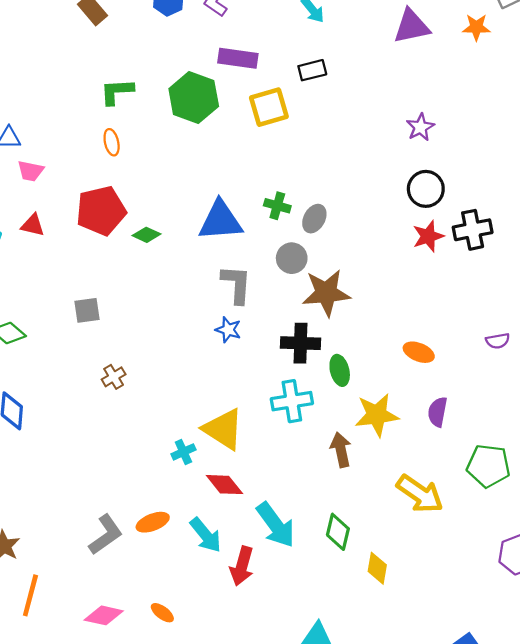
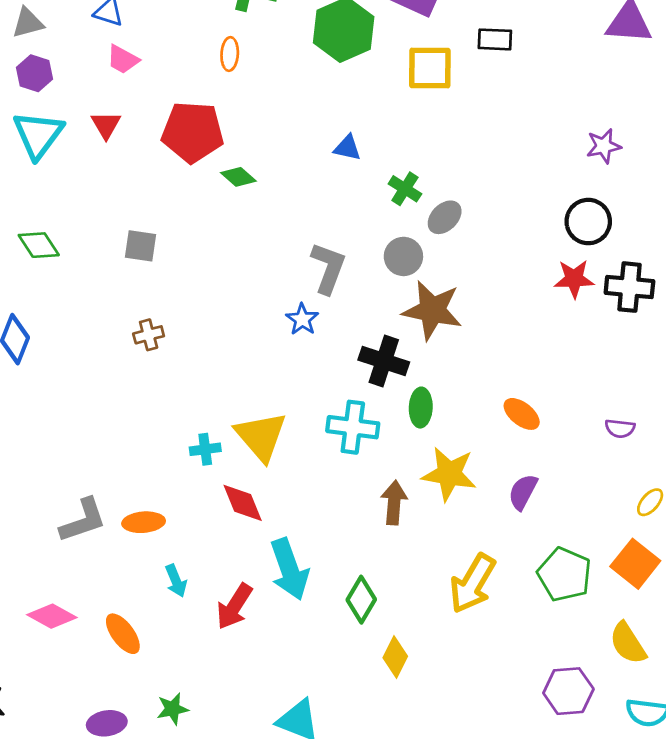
blue triangle: (220, 221) -> (347, 148), moved, size x0.5
red triangle: (33, 225) -> (106, 125), turned 30
yellow arrow: (420, 494) -> (473, 584), turned 69
cyan arrow: (206, 535) -> (176, 581), moved, size x0.7
orange ellipse: (162, 613) -> (123, 634), size x1.4

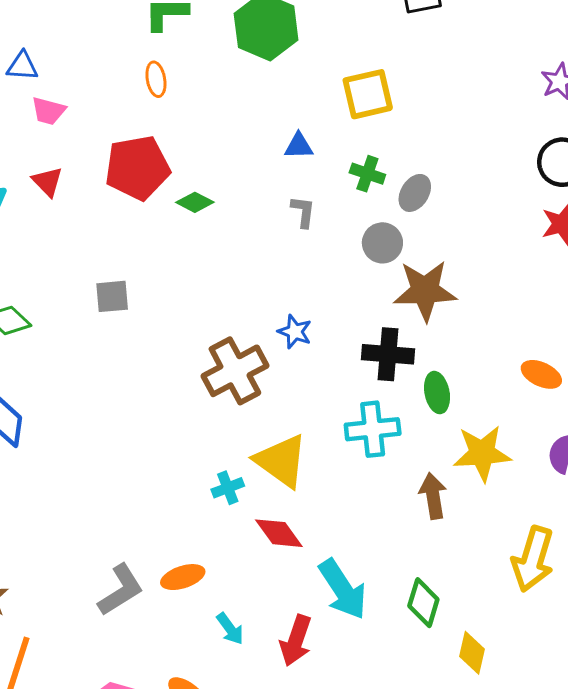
yellow square: (430, 68) -> (368, 94), moved
gray L-shape: (328, 268) -> (303, 212), moved, size x0.6
brown cross: (149, 335) -> (235, 371), moved, size x2.0

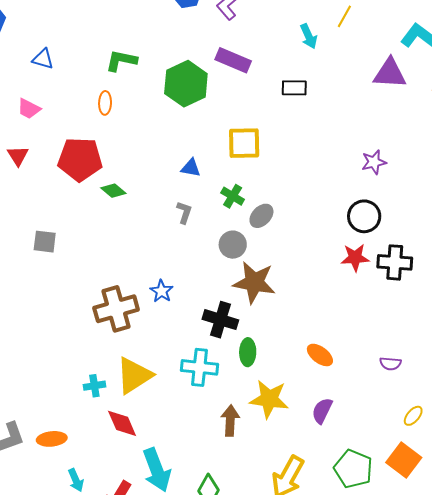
blue triangle: (22, 66) -> (43, 59), moved
yellow triangle: (281, 461) -> (134, 375), turned 39

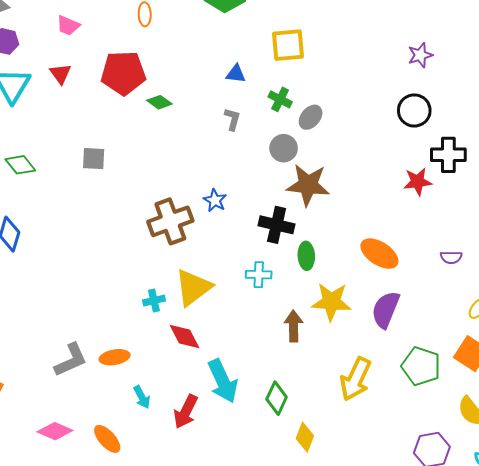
red star: (355, 258) -> (418, 182), moved
orange ellipse: (320, 355) -> (379, 254), size x1.4
cyan cross: (200, 367) -> (259, 275), size x0.7
purple semicircle: (322, 411) -> (386, 310), size x1.4

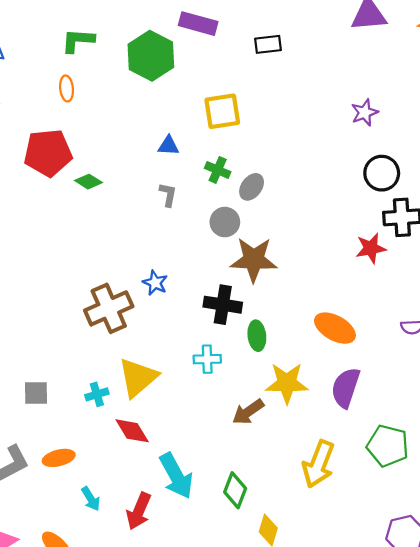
black circle: (414, 110) -> (382, 173), moved
gray square: (94, 159) -> (36, 393), moved
brown arrow: (294, 326) -> (248, 412), turned -120

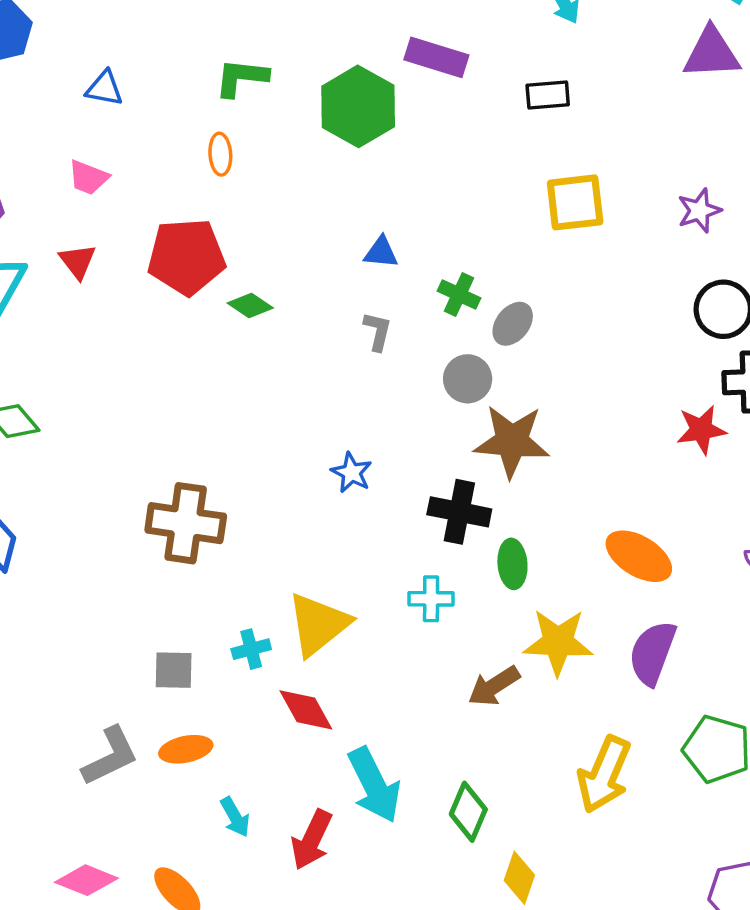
yellow square: (222, 111) -> (575, 202), moved
brown cross: (109, 308) -> (186, 523), moved, turned 30
gray square: (36, 393) -> (174, 670), moved

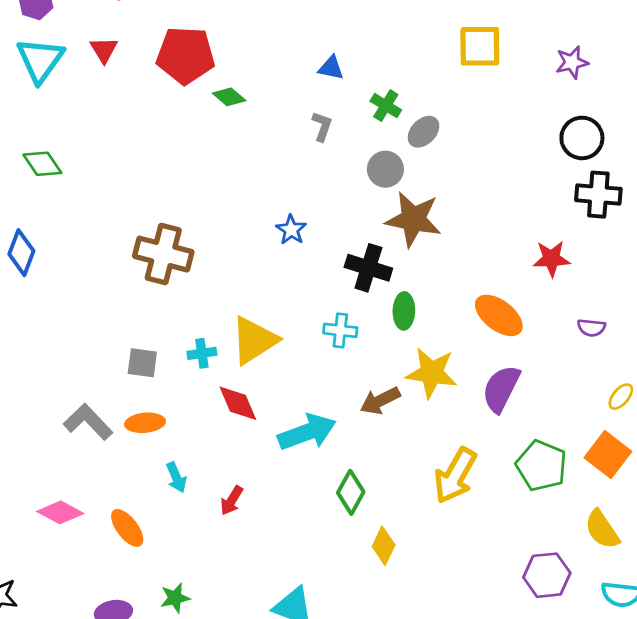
red star: (701, 430) -> (551, 259), moved
gray L-shape: (110, 756) -> (88, 422), turned -114
cyan arrow: (374, 785) -> (307, 432), moved, turned -90
red arrow: (312, 840) -> (232, 501), size x0.7

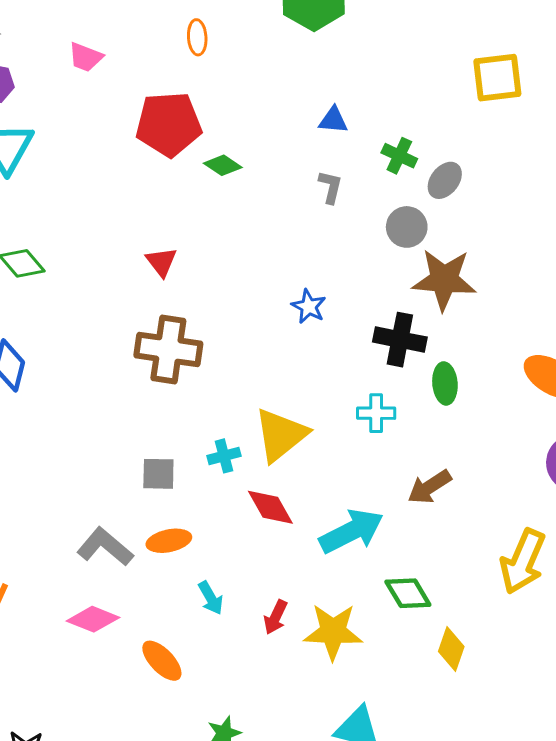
red triangle: (104, 50) -> (161, 262), moved
yellow star: (432, 373) -> (333, 632), moved
green diamond: (351, 492) -> (408, 593), turned -54
pink diamond: (60, 512) -> (93, 619), moved

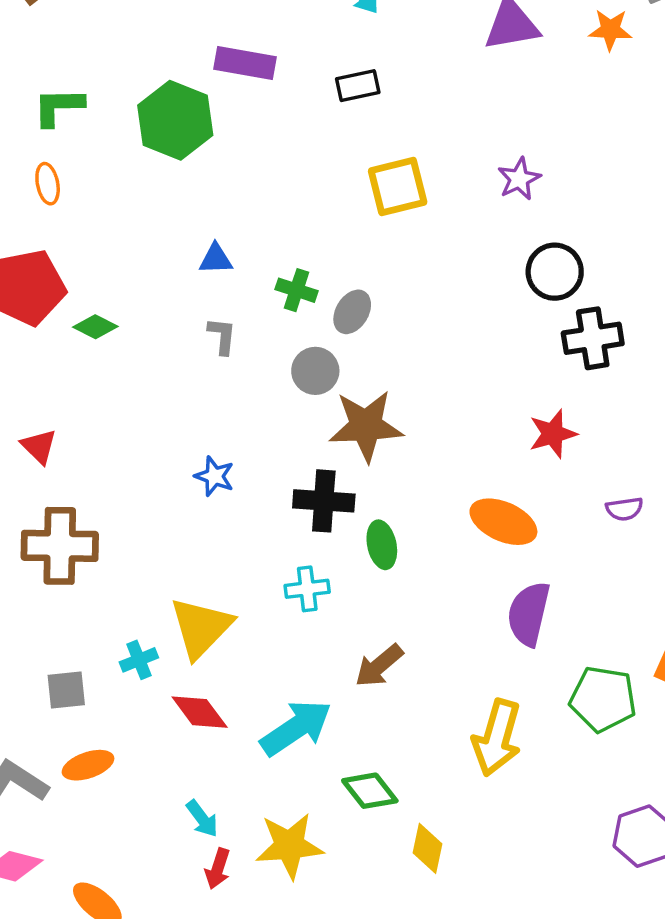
cyan arrow: (211, 598) -> (202, 819), moved
red arrow: (275, 617) -> (218, 869), moved

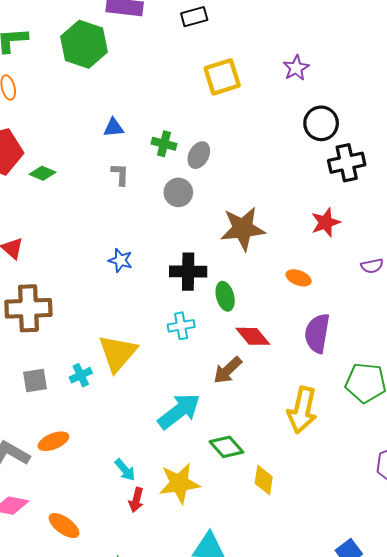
brown star: (366, 426) -> (243, 229), moved
orange ellipse: (503, 522) -> (299, 278), size x0.6
gray square: (66, 690) -> (35, 381), moved
red diamond: (200, 712) -> (253, 336), moved

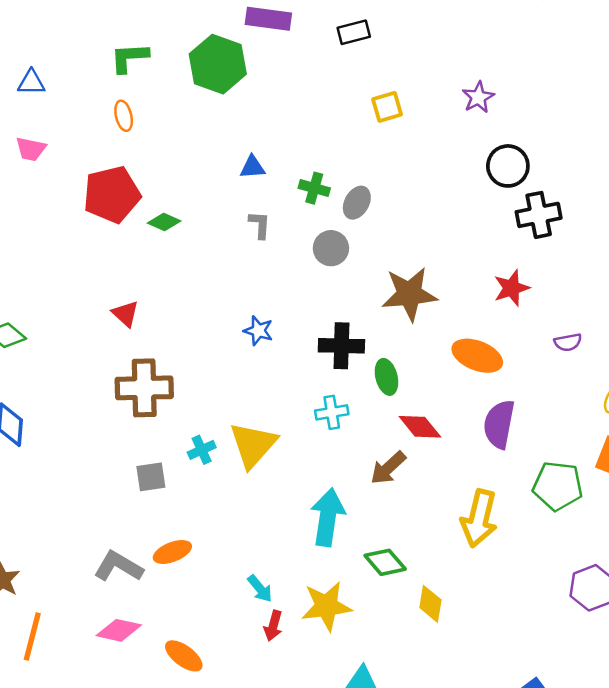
yellow square: (222, 77) -> (387, 107), size x0.7
orange ellipse: (299, 278) -> (477, 356), size x1.6
cyan cross: (81, 375) -> (202, 450), moved
cyan arrow: (179, 411) -> (328, 517), turned -45

